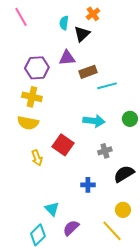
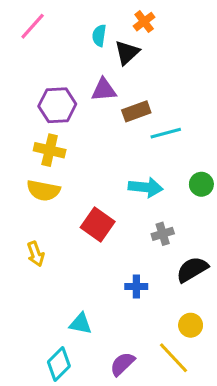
pink line: (21, 17) -> (33, 26), turned 72
yellow arrow: (37, 158) -> (36, 254), moved
cyan triangle: (52, 209) -> (81, 324), turned -35
purple semicircle: (71, 228) -> (122, 364), moved

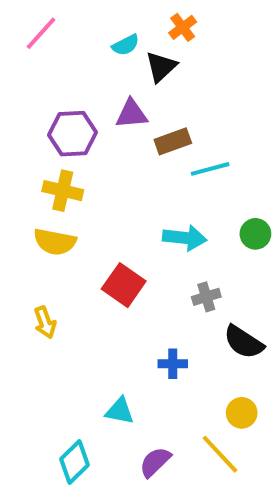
cyan semicircle: (99, 36) -> (126, 45), turned -125
black semicircle: (192, 269) -> (244, 342), turned -116
cyan triangle: (81, 324) -> (120, 411), moved

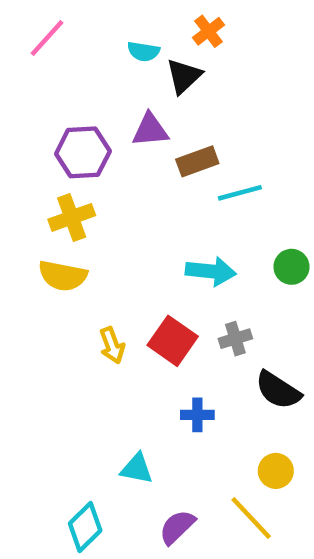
cyan semicircle: (126, 45) -> (143, 51), turned 36
yellow cross: (63, 191) -> (72, 217), turned -33
red square: (124, 285) -> (173, 341), moved
yellow arrow: (45, 322) -> (112, 345), moved

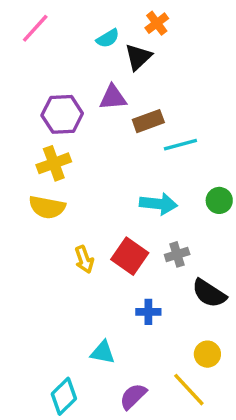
cyan semicircle: (143, 51) -> (108, 38), turned -40

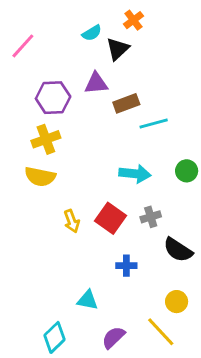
pink line: (35, 28) -> (23, 46), moved

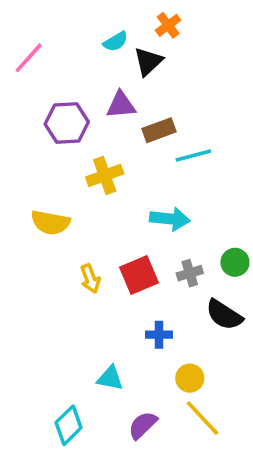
yellow cross: (46, 139) -> (105, 175), moved
green circle: (187, 171) -> (235, 262), moved
red square: (110, 218) -> (139, 275), turned 32
yellow circle: (177, 302) -> (190, 378), moved

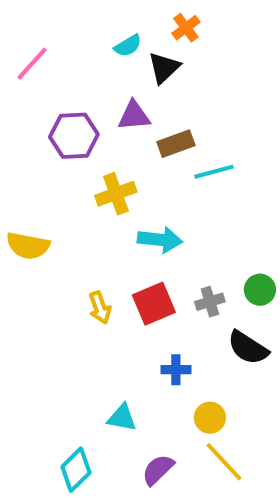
cyan arrow: (170, 219) -> (160, 240), moved
yellow semicircle: (50, 222) -> (28, 246), moved

